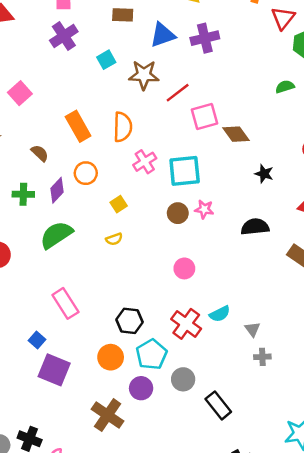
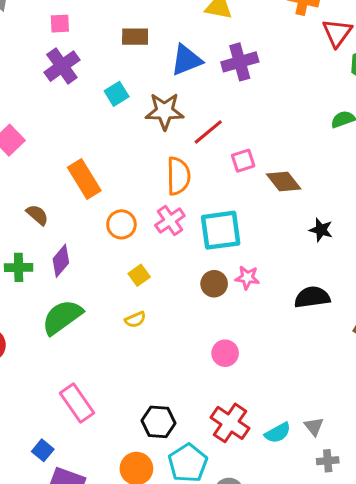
pink square: (204, 116) -> (243, 161), size x0.7
orange semicircle: (123, 127) -> (178, 176), moved
orange circle: (86, 173) -> (121, 224), moved
cyan semicircle: (220, 314) -> (278, 433), moved

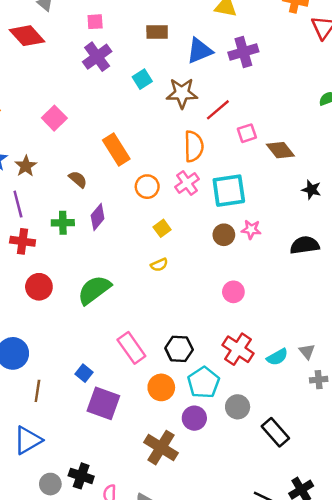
green semicircle: (62, 317) -> (94, 290), moved
pink rectangle: (77, 403) -> (131, 348), moved

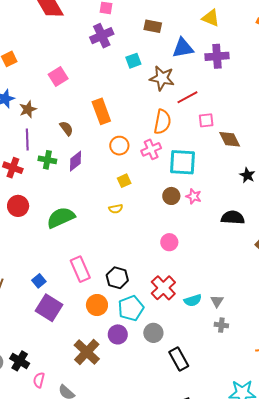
purple line: (18, 204) -> (27, 140), moved

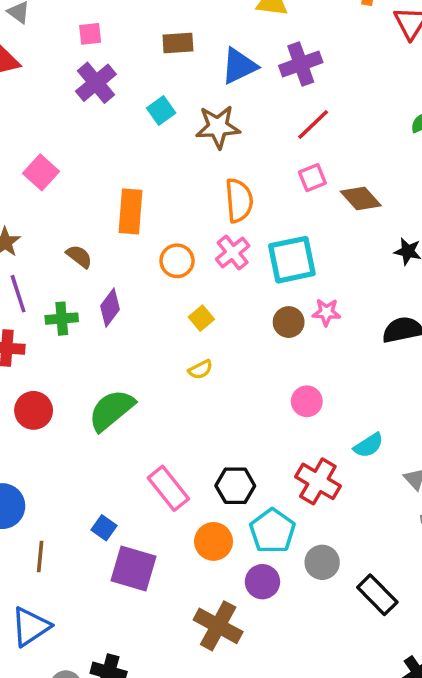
red line: (187, 97) -> (313, 124), moved
orange rectangle: (101, 111) -> (130, 211), turned 40
cyan semicircle: (193, 300) -> (369, 445), moved

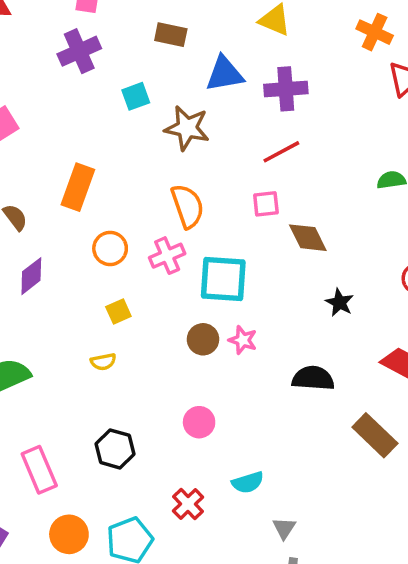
orange semicircle: (239, 200) -> (188, 206), turned -30
red cross: (318, 481) -> (188, 504), size x0.7
black hexagon: (235, 486) -> (115, 449), moved

